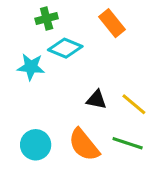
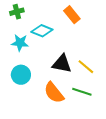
green cross: (47, 18) -> (17, 12), moved
black triangle: (96, 100) -> (62, 64), size x1.5
cyan circle: (36, 145) -> (21, 75), moved

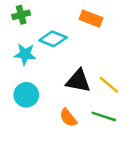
orange rectangle: (72, 15) -> (91, 19), turned -30
orange semicircle: (54, 93) -> (68, 118), size x0.7

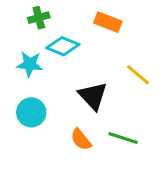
green cross: (21, 15) -> (39, 18), moved
black triangle: (78, 81) -> (93, 96), turned 36
yellow line: (109, 85) -> (138, 75), moved

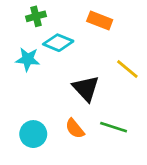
cyan circle: (31, 112) -> (33, 134), moved

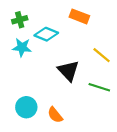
green cross: (36, 16) -> (20, 20), moved
green line: (114, 127) -> (99, 87), moved
orange semicircle: (75, 128) -> (55, 115), moved

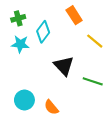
orange rectangle: (79, 16) -> (74, 15), turned 36
cyan diamond: (46, 34) -> (43, 32), turned -75
yellow line: (102, 55) -> (95, 41), moved

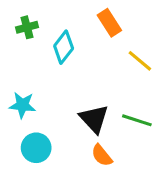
cyan star: (20, 44) -> (22, 105), moved
black triangle: (64, 66) -> (94, 119), moved
orange semicircle: (51, 107) -> (102, 155), moved

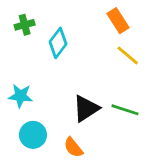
orange rectangle: (109, 23) -> (118, 21), moved
black triangle: (94, 119) -> (86, 108), turned 40
orange semicircle: (102, 155) -> (73, 147), moved

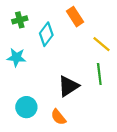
orange rectangle: (118, 21) -> (75, 17), moved
cyan star: (20, 96) -> (16, 57), moved
green line: (125, 110) -> (99, 74), moved, turned 65

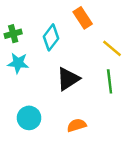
green cross: (20, 20) -> (13, 34), moved
black triangle: (68, 86) -> (68, 79), moved
orange semicircle: (58, 117) -> (77, 125), moved, turned 112

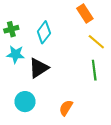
orange rectangle: (83, 18) -> (85, 13), moved
black triangle: (68, 79) -> (39, 68), moved
orange semicircle: (77, 125) -> (66, 108), turned -42

